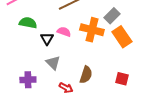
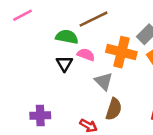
green semicircle: (28, 23) -> (67, 37), moved
gray triangle: (53, 63) -> (104, 81), moved

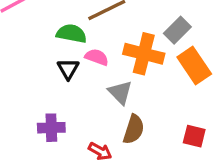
purple cross: (40, 115) -> (51, 128), moved

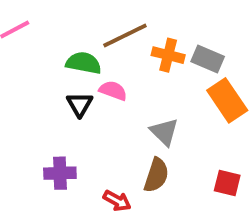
gray rectangle: (177, 30) -> (208, 59), turned 68
orange cross: (144, 54) -> (168, 55), moved, size x0.7
gray triangle: (120, 92) -> (164, 132), moved

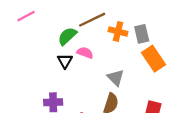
gray rectangle: (208, 59) -> (142, 34), turned 54
green semicircle: (84, 63) -> (67, 36), turned -54

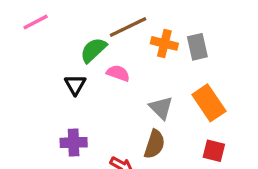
orange rectangle: (153, 59) -> (209, 103), moved
black triangle: (65, 61) -> (75, 85), moved

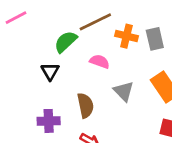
pink semicircle: (118, 73) -> (100, 62), moved
brown semicircle: (154, 144) -> (85, 105), moved, turned -30

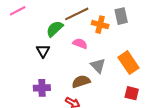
gray rectangle: (155, 39) -> (121, 16), moved
brown semicircle: (85, 105) -> (81, 82), moved, turned -96

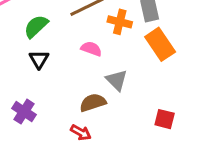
green semicircle: (55, 29) -> (36, 26), moved
orange rectangle: (129, 63) -> (160, 44), moved
purple cross: (42, 88) -> (24, 112), moved, turned 35

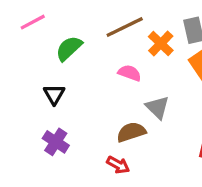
orange cross: (120, 22) -> (161, 43), turned 30
black triangle: (39, 59) -> (54, 94), moved

